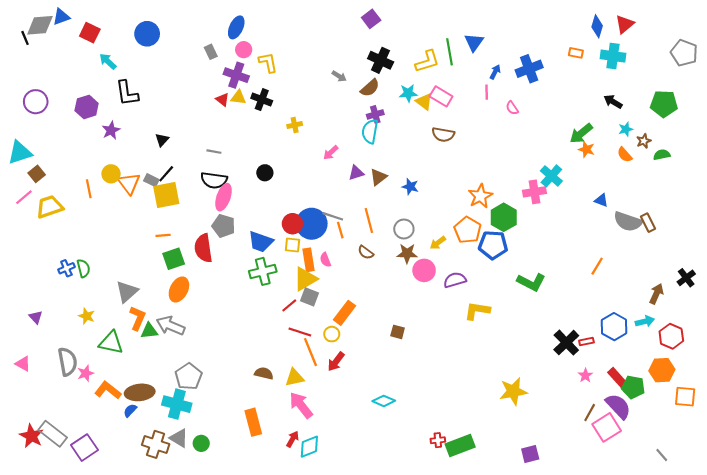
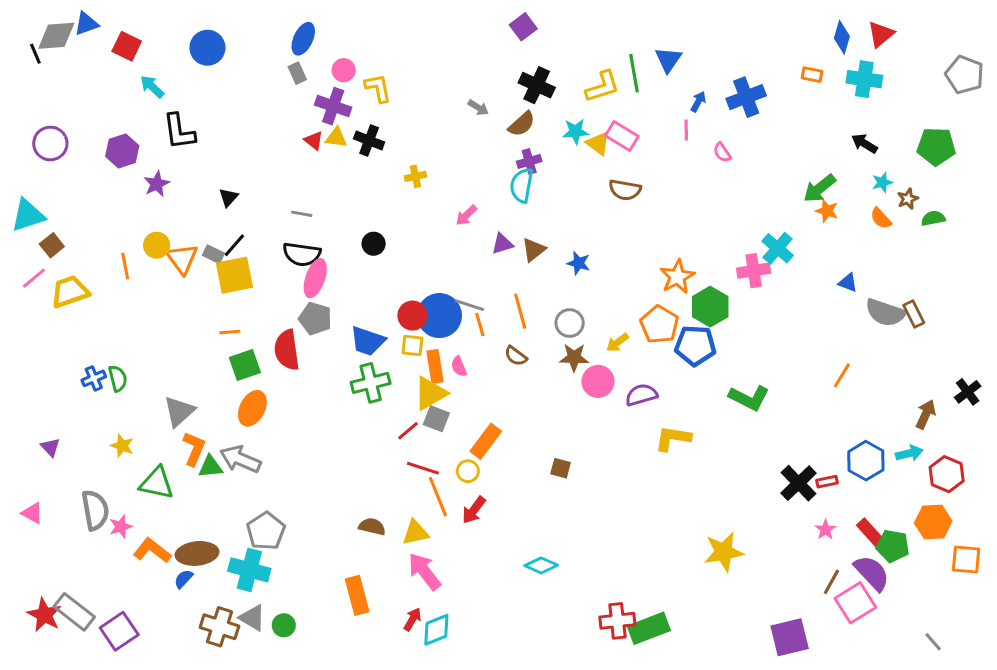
blue ellipse: (236, 27) -> (303, 39), moved
red cross: (438, 440) -> (617, 621), size x1.6
purple square: (530, 454) -> (790, 637), moved, size x1.5

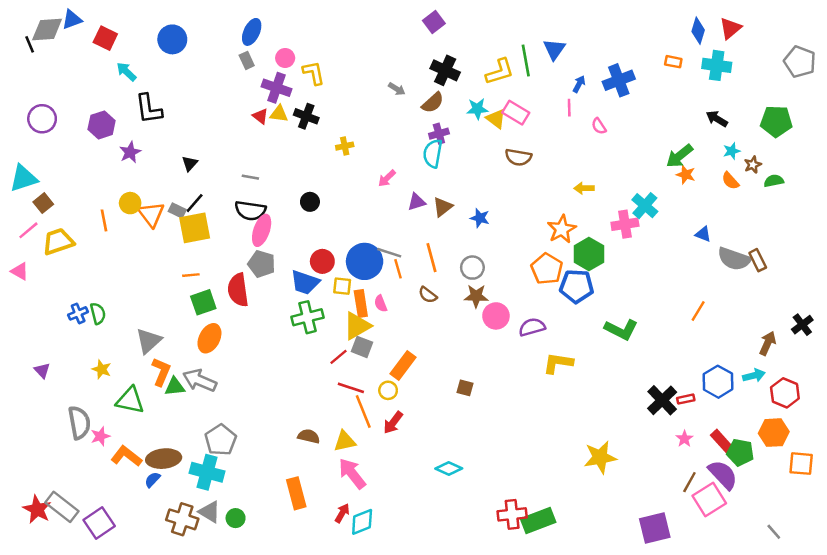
red circle: (412, 316) -> (322, 261), moved
yellow arrow: (617, 342) -> (584, 188), moved, turned 36
pink triangle: (32, 513) -> (20, 271), moved

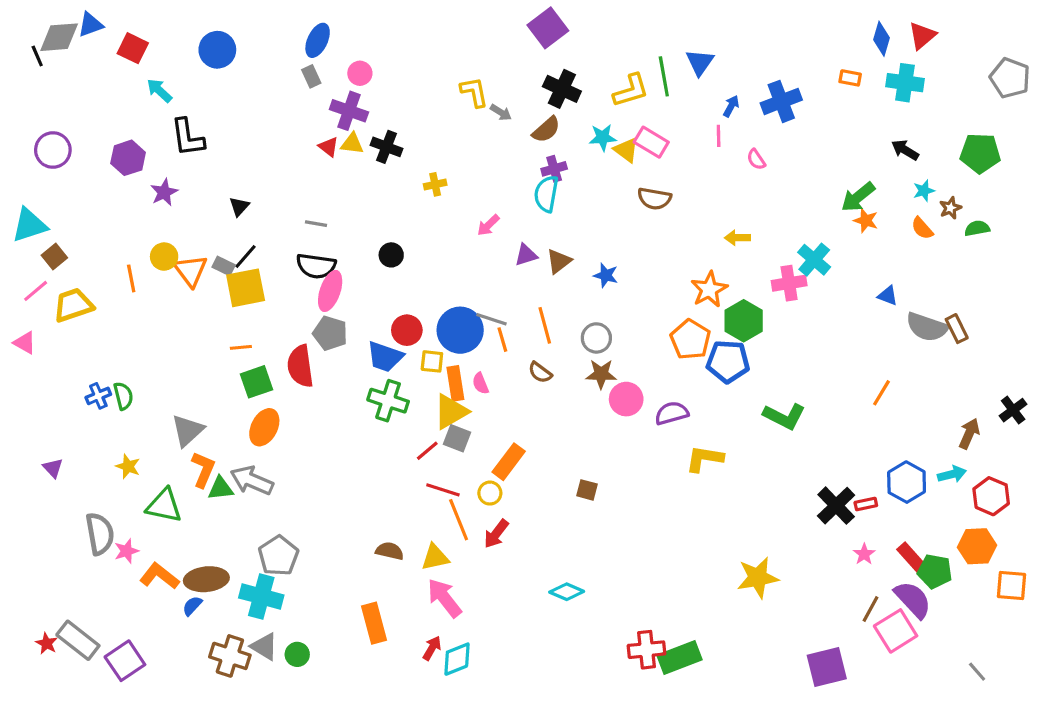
purple square: (434, 22) -> (548, 28), size x1.4
yellow L-shape: (314, 73) -> (474, 92), moved
green cross: (307, 317) -> (388, 401), turned 32
red star: (37, 509) -> (47, 643), size x0.6

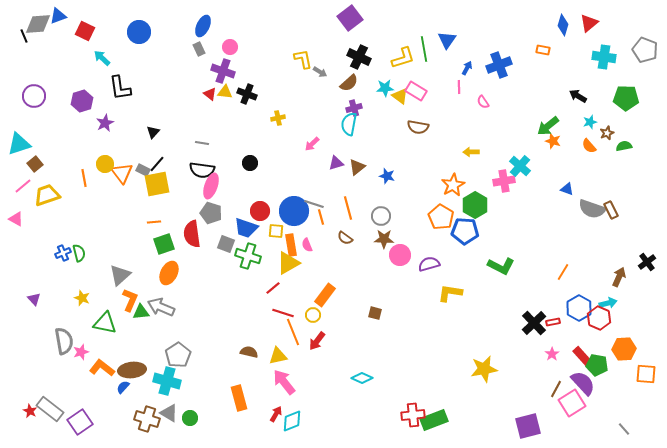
cyan cross: (905, 83) -> (604, 57), moved
orange line: (881, 393) -> (563, 272), moved
gray square: (457, 438) -> (226, 244), moved
red hexagon: (991, 496) -> (599, 318), moved

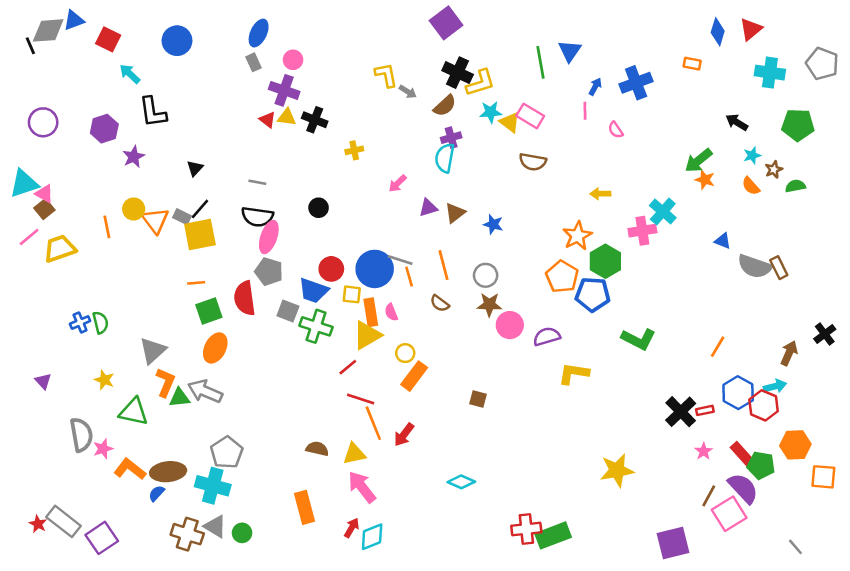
yellow L-shape: (403, 58) -> (480, 83), moved
pink triangle: (16, 219) -> (44, 194), moved
yellow circle: (313, 315) -> (405, 353), moved

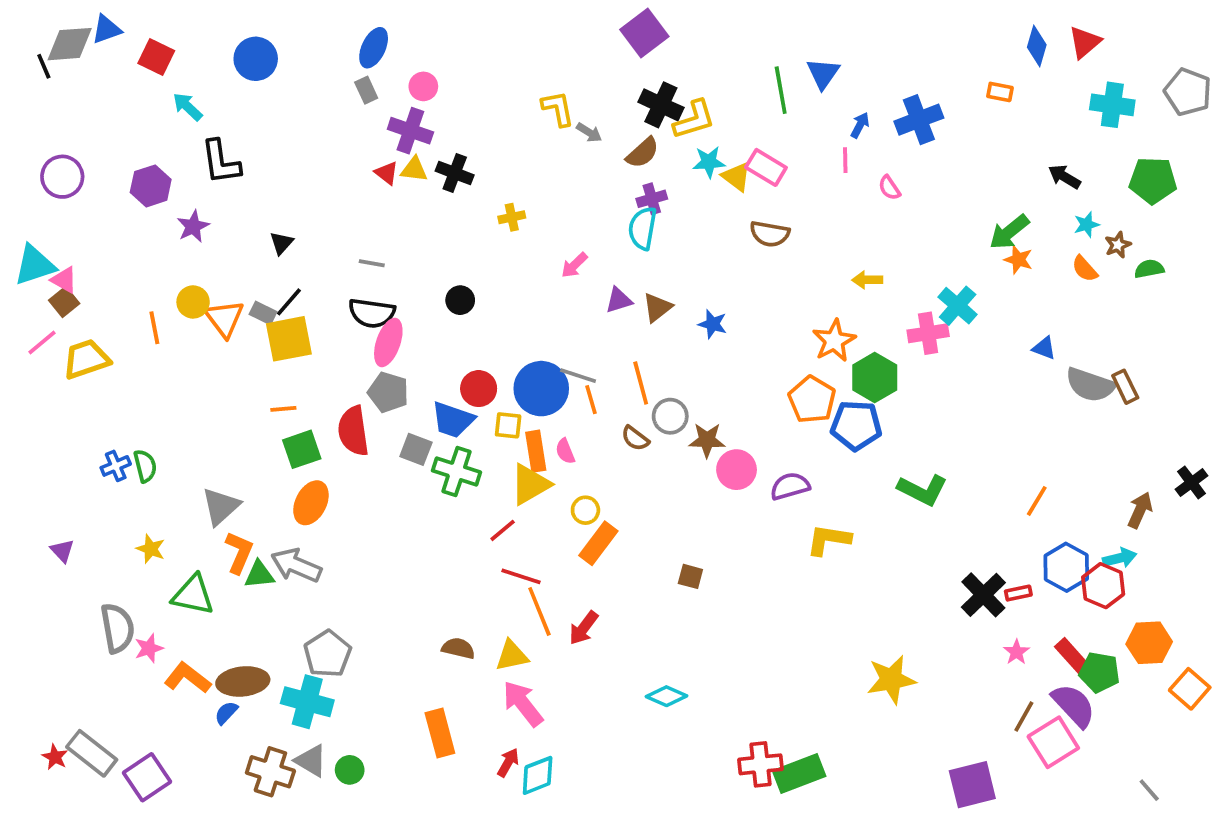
gray circle: (486, 275) -> (670, 416), moved
orange square: (823, 477) -> (1190, 689), turned 36

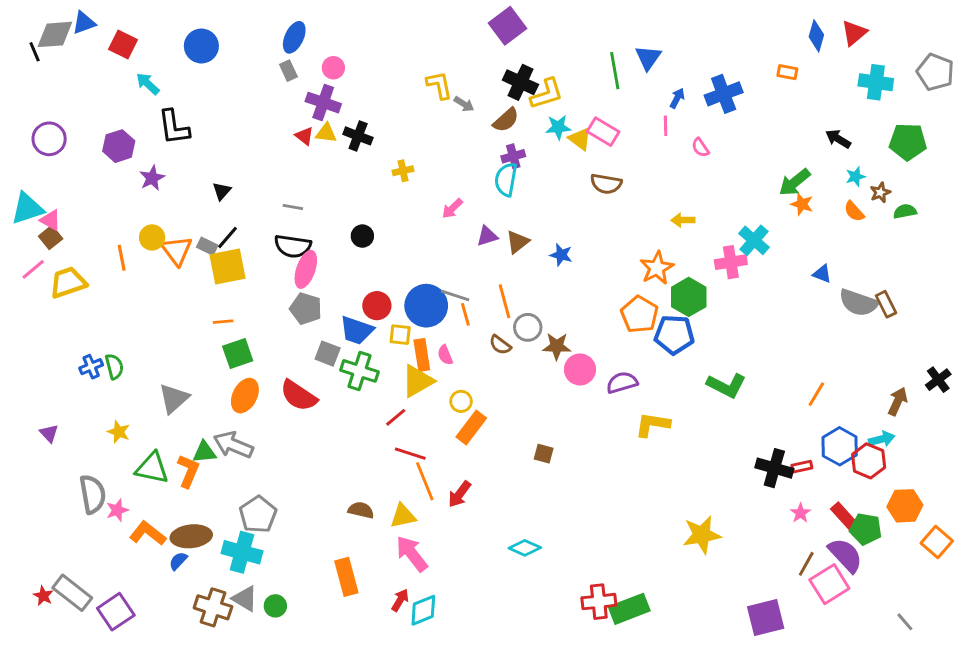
red semicircle: (353, 431) -> (299, 396), moved, turned -48
orange L-shape: (239, 553) -> (188, 471), moved
black cross: (983, 595) -> (774, 468), turned -30

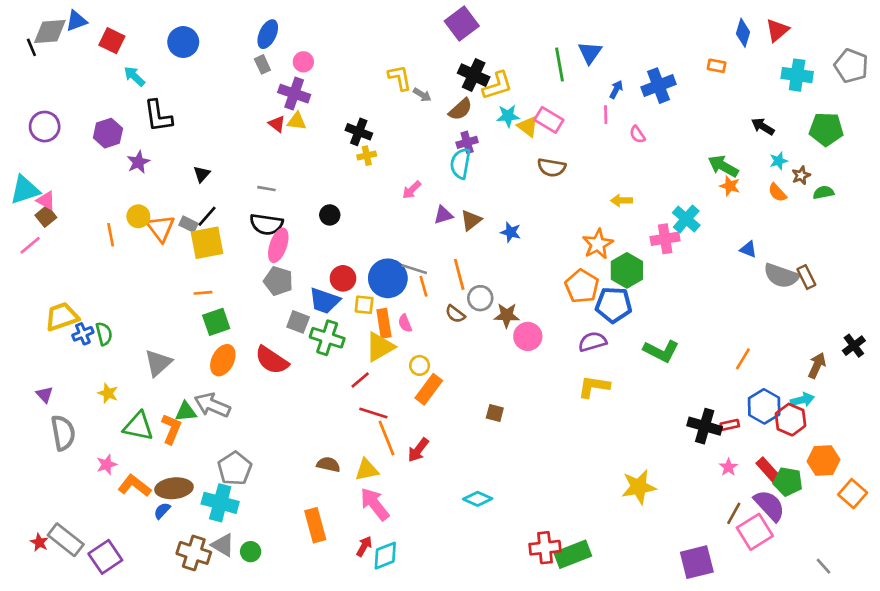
black cross: (358, 136) -> (359, 132), moved
green arrow: (795, 182) -> (723, 166), turned 68
yellow trapezoid: (68, 282) -> (62, 317), moved
purple semicircle: (622, 383) -> (592, 342), moved
gray semicircle: (93, 494) -> (63, 433), moved

